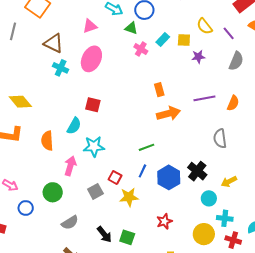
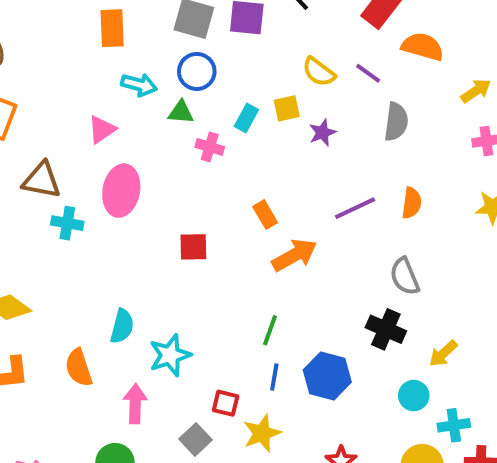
red square: (93, 105) -> (193, 247), moved
green line: (146, 147) -> (270, 330), turned -35
black cross: (197, 171) -> (386, 329), moved

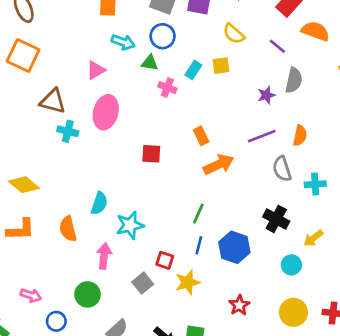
yellow semicircle: (319, 72) -> (234, 34), moved
purple star: (322, 133) -> (266, 95), moved
gray semicircle: (405, 276) -> (282, 169), moved
cyan cross: (454, 425) -> (315, 184), moved

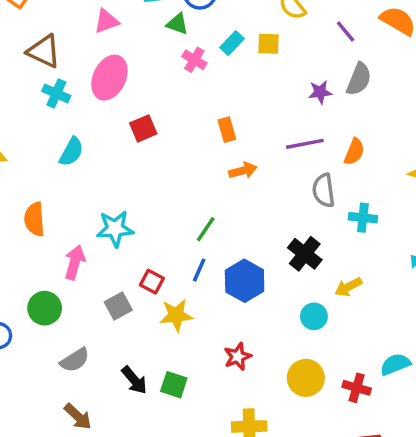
red square: (151, 154) -> (143, 128), moved, turned -36
orange arrow: (219, 165) -> (243, 171), size x0.7
cyan semicircle: (99, 203) -> (71, 152), moved

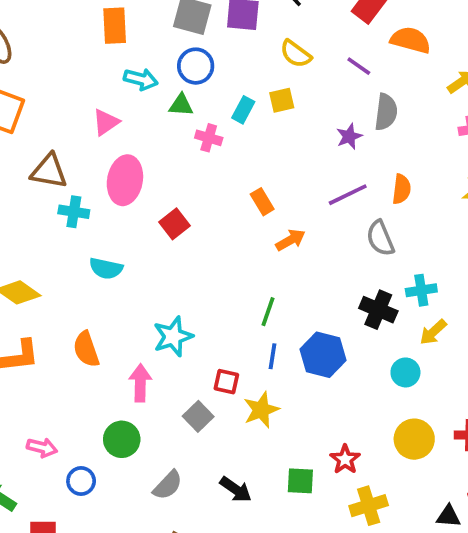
cyan semicircle: (71, 152) -> (106, 268), turned 88
cyan cross: (363, 218) -> (421, 290), moved
red star: (238, 357) -> (345, 459), moved
green square: (174, 385) -> (300, 481), moved

